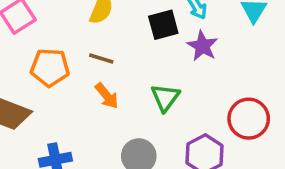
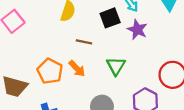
brown line: (101, 59) -> (84, 42), moved
orange pentagon: (50, 68) -> (50, 71), moved, turned 30

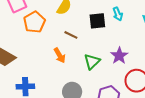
purple star: (137, 30) -> (119, 56), moved
orange pentagon: (50, 71) -> (34, 22), moved

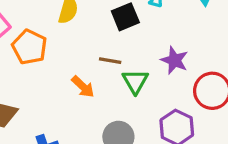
brown line: (71, 35) -> (110, 61), moved

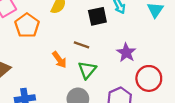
green triangle: (135, 81) -> (87, 70), moved

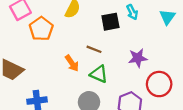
purple star: (126, 53) -> (138, 58), turned 30
green triangle: (87, 70) -> (99, 74), turned -48

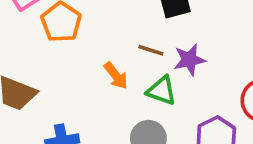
purple star: (138, 58) -> (189, 60), moved

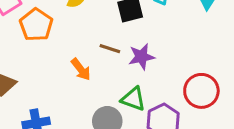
green triangle: (162, 91) -> (133, 99), moved

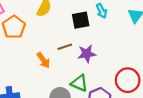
brown line: (110, 49) -> (65, 47), turned -40

